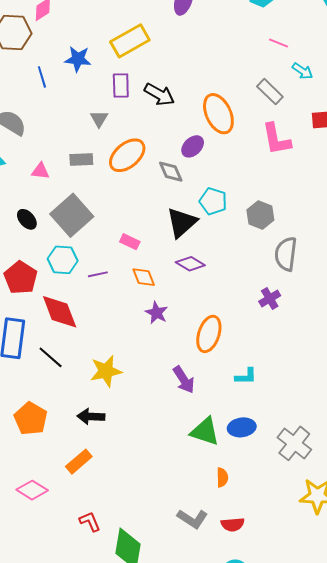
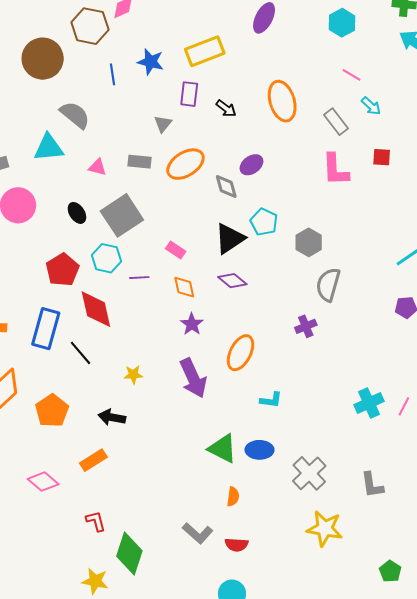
black arrow: (159, 94) -> (226, 108), size x0.7
orange ellipse: (218, 114) -> (282, 101), moved
yellow star: (106, 371) -> (133, 375), size x0.6
purple arrow: (184, 380) -> (193, 378), moved, size x1.4

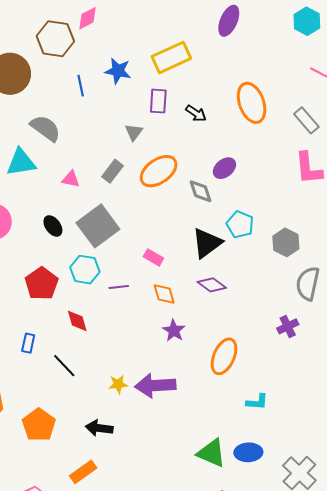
gray rectangle: (140, 162) -> (112, 171), turned -55
red diamond: (96, 309) -> (77, 321), size x0.6
blue rectangle: (46, 329) -> (28, 343), size x0.5
purple arrow: (193, 378) -> (155, 385), moved, turned 114

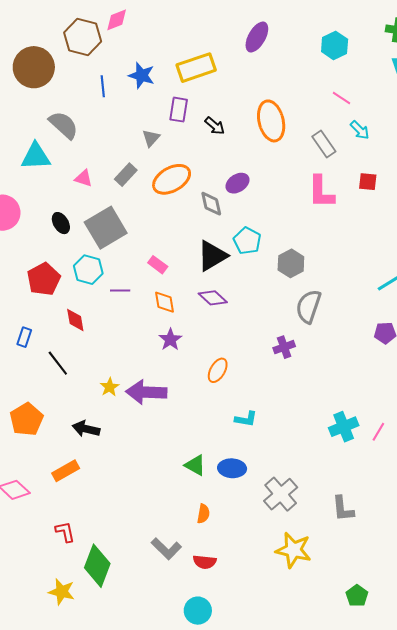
orange ellipse: (224, 356) -> (218, 370), size x0.7
yellow star: (118, 384) -> (110, 387), turned -30
green triangle: (211, 453) -> (195, 465), size x0.7

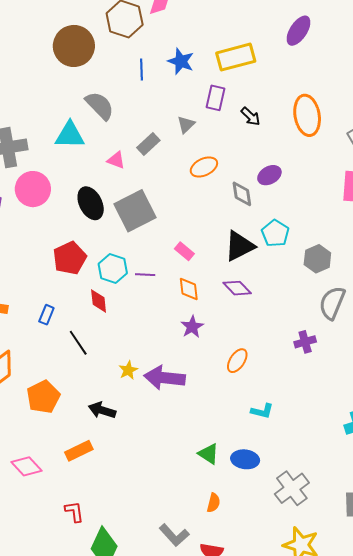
gray rectangle: (126, 175) -> (148, 144), moved
orange ellipse: (172, 179) -> (204, 167), size x0.7
black ellipse: (61, 223) -> (91, 203), size x1.5
cyan hexagon: (88, 270) -> (113, 268), moved

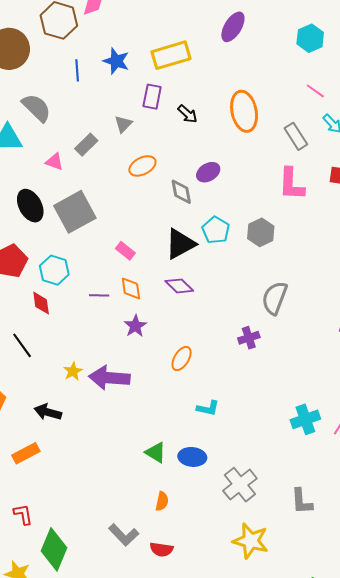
gray hexagon: (317, 259) -> (261, 232), moved
purple line: (145, 275) -> (99, 295), moved

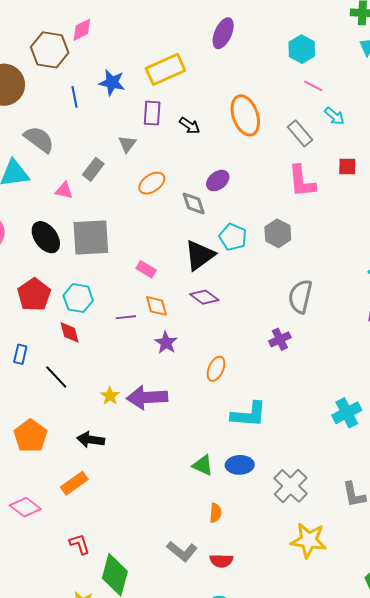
cyan hexagon: (310, 38) -> (302, 49), moved
gray square: (75, 212) -> (91, 237), turned 33
cyan L-shape: (208, 408) -> (249, 415), size x1.6

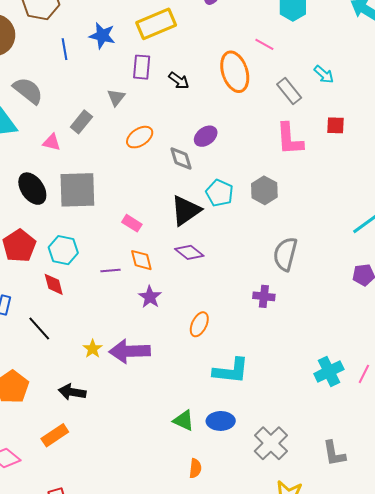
pink line: (313, 86) -> (264, 44), moved
purple cross: (280, 339) -> (264, 296), turned 30

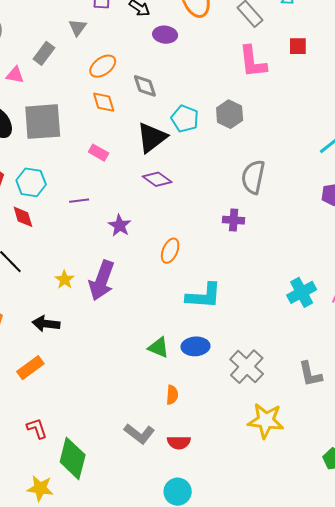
purple ellipse: (206, 136) -> (165, 35), moved, turned 45
orange diamond: (141, 260) -> (104, 102), moved
purple arrow: (130, 351) -> (102, 281), turned -66

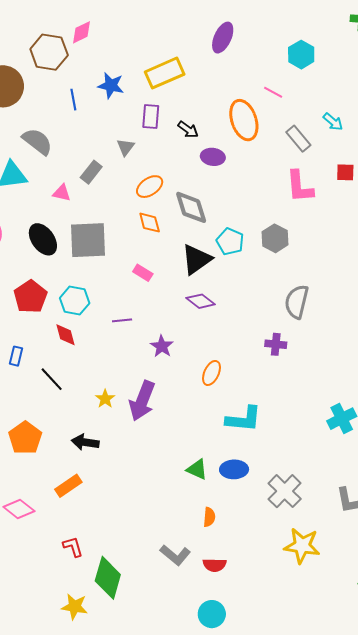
gray diamond: (145, 86) -> (191, 207), size x1.4

